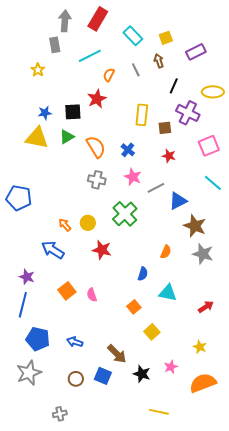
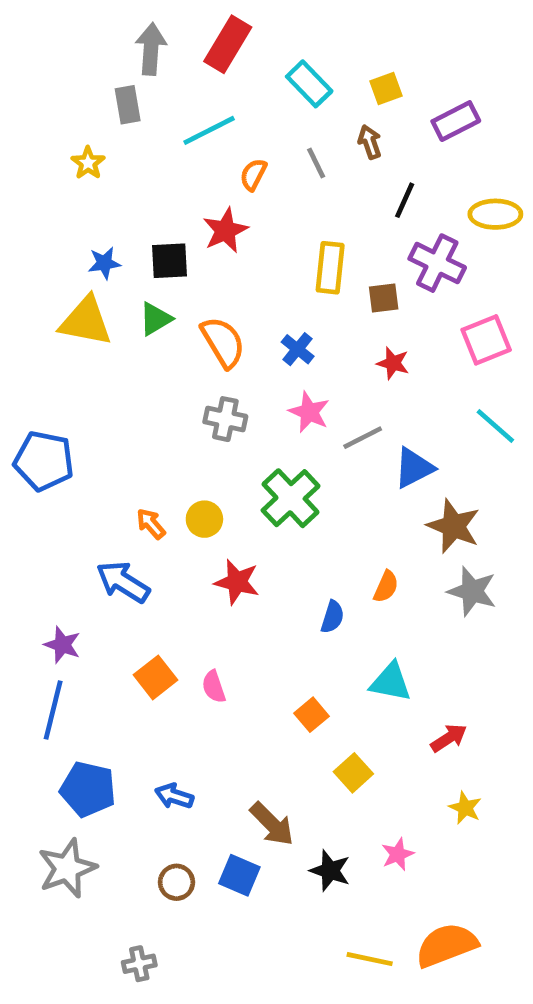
blue semicircle: (143, 274) -> (332, 617), moved
red arrow: (206, 307) -> (449, 738), moved
orange semicircle: (203, 383) -> (447, 945), moved

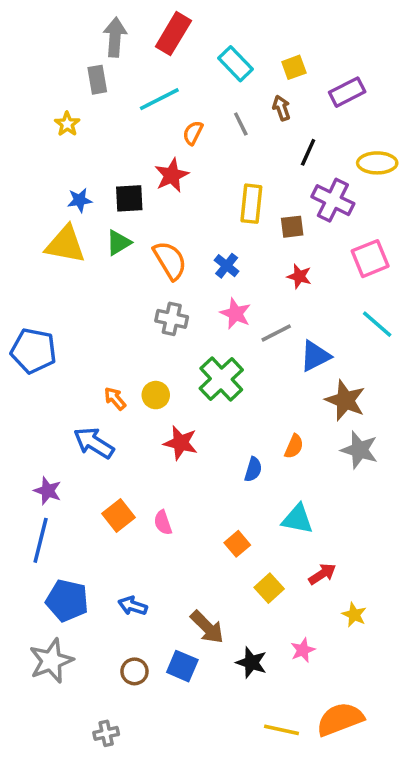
red arrow: (449, 738) -> (322, 574), moved

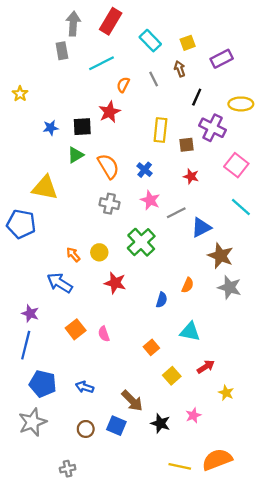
yellow star: (67, 124) -> (20, 94), moved
yellow triangle: (65, 244) -> (45, 188), moved
pink square: (370, 259) -> (236, 165), turned -30

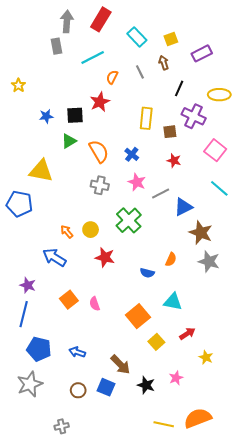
blue semicircle: (162, 300) -> (147, 273), turned 88
orange square: (151, 347) -> (138, 316), size x1.6

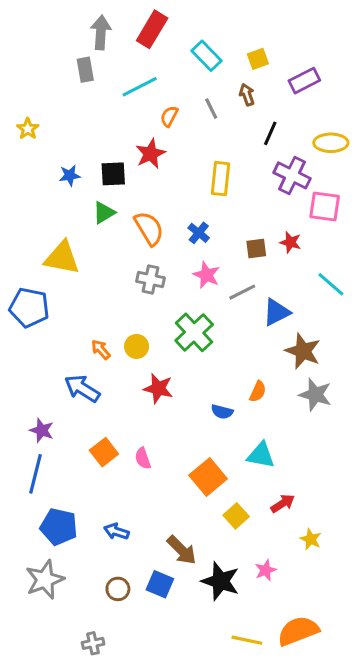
brown square: (170, 132) -> (256, 248), moved
pink square: (215, 150) -> (325, 207), moved, turned -30
red star: (174, 161) -> (290, 242), moved
black star: (146, 385) -> (220, 581), size x1.4

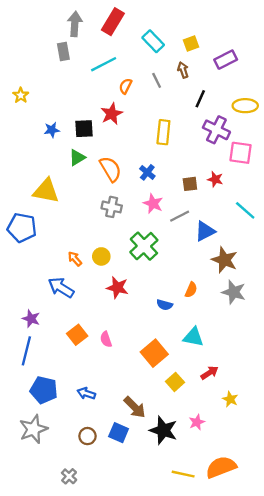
gray cross: (93, 643) -> (69, 476), turned -35

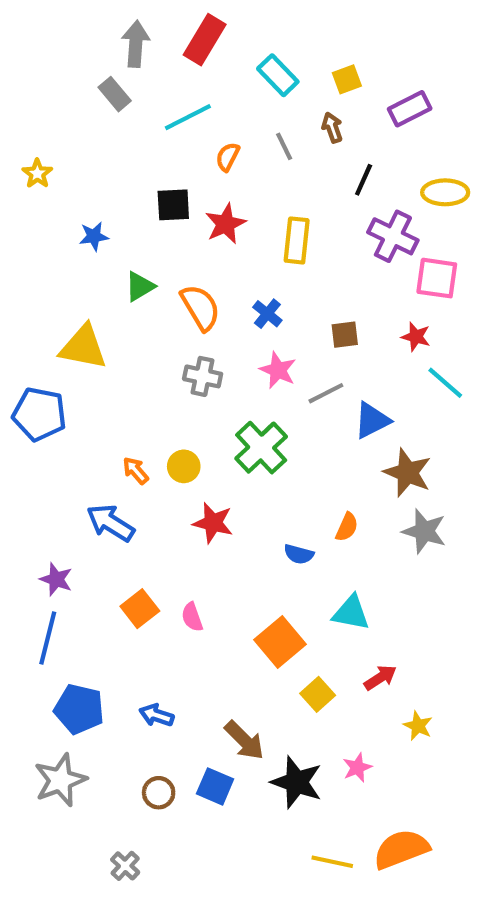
gray rectangle: (63, 52) -> (115, 94), turned -30
red star: (112, 114) -> (226, 224), moved
black square: (84, 129) -> (173, 205), moved
red star: (215, 179) -> (416, 337), moved

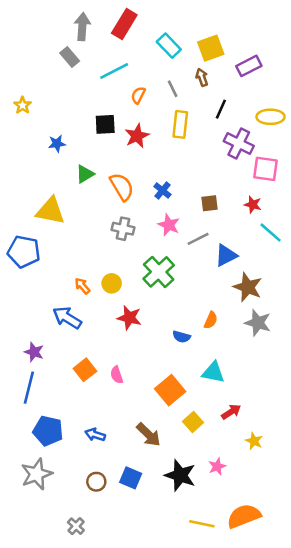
yellow square: (347, 79) -> (211, 48), size x1.5
yellow rectangle: (297, 240) -> (180, 124), moved
brown arrow: (244, 740) -> (148, 435), moved

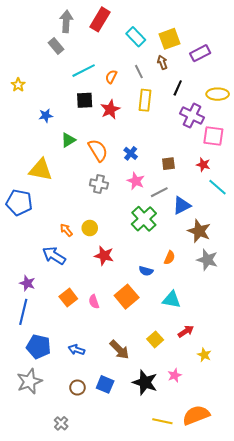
cyan line: (114, 71) -> (84, 71), moved
green cross: (159, 272) -> (144, 219), moved
orange square: (170, 390) -> (127, 297), moved

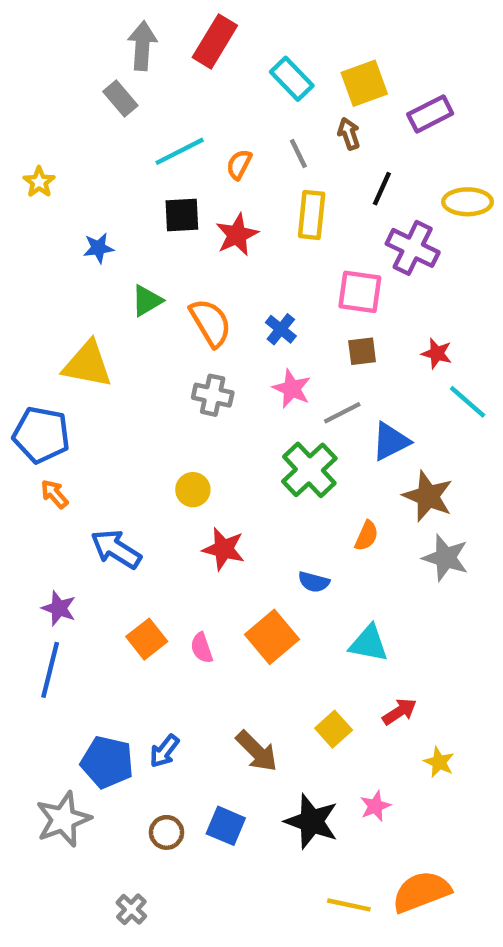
pink square: (213, 136) -> (360, 292), moved
orange arrow: (66, 230) -> (54, 494), moved
orange semicircle: (169, 258) -> (366, 536), moved
blue pentagon: (39, 347) -> (107, 762), moved
blue arrow: (76, 350) -> (164, 751), turned -70

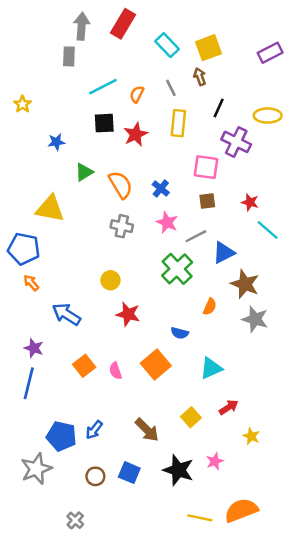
gray rectangle: (120, 99) -> (69, 56), turned 42
purple rectangle: (430, 114) -> (270, 53), moved
cyan triangle: (369, 643) -> (211, 368), turned -35

